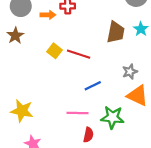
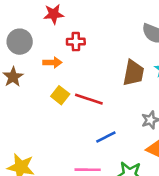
orange arrow: (48, 15) -> (52, 62), moved

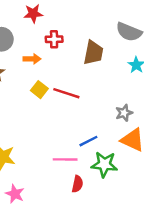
brown trapezoid: (133, 73) -> (93, 53), moved
blue line: (106, 137) -> (88, 141), moved

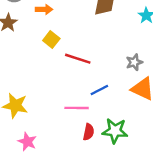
red line: (66, 93) -> (78, 59), moved
green star: (104, 164) -> (115, 131), moved

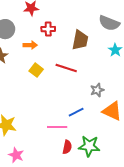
red line: (78, 59) -> (66, 68), moved
gray star: (134, 62) -> (97, 90), moved

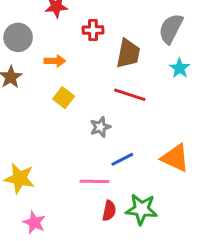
gray semicircle: (109, 23) -> (171, 29), turned 95
red cross: (48, 29) -> (93, 30), moved
red line: (66, 68) -> (130, 95), moved
gray star: (97, 90) -> (100, 127), moved

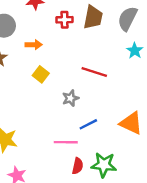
brown trapezoid: (128, 54) -> (93, 17), moved

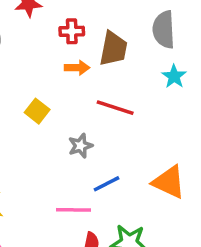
brown trapezoid: (93, 17) -> (113, 49), moved
gray semicircle: (128, 19) -> (164, 30), turned -30
orange arrow: (34, 45) -> (77, 68), moved

